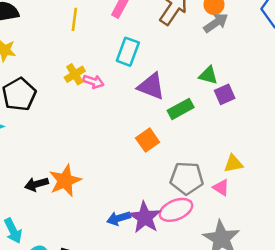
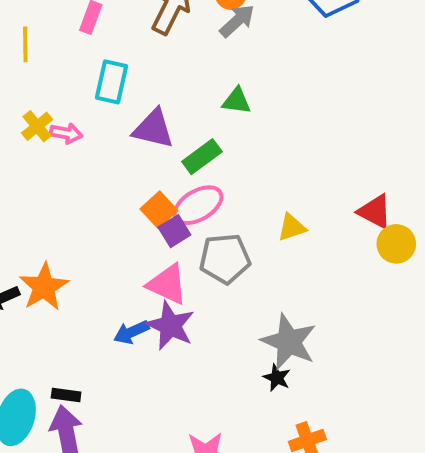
purple square: (225, 94) -> (174, 231), moved
pink triangle: (221, 188) -> (167, 284), moved, size x1.6
pink ellipse: (176, 210) -> (198, 205), moved

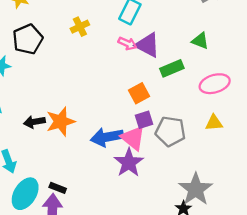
pink arrow: (66, 133) -> (127, 43), moved
pink ellipse: (198, 205) -> (215, 84), moved
purple square: (174, 231) -> (144, 120), moved
blue arrow: (131, 332) -> (107, 137), moved, size x1.5

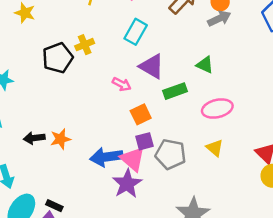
black pentagon: (28, 39) -> (58, 58), moved
pink arrow: (127, 43) -> (122, 84), moved
orange star: (61, 122) -> (61, 139), size x0.7
yellow triangle: (214, 123) -> (215, 148), turned 42

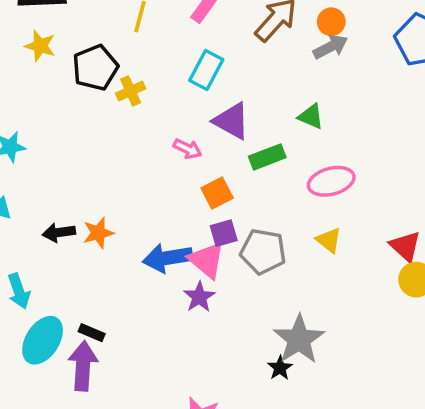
black pentagon: (58, 58) -> (95, 68), moved
purple star: (127, 184) -> (199, 297), size x0.7

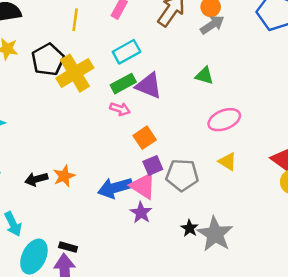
cyan rectangle: (206, 70) -> (126, 52), turned 40
yellow cross: (131, 91) -> (75, 73), size x1.8
green rectangle: (267, 157) -> (123, 84), moved
black star: (280, 368) -> (190, 228), moved

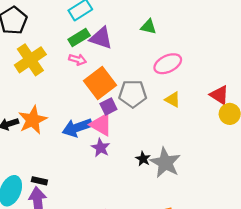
yellow cross: (75, 73) -> (30, 60), moved
orange square: (145, 138) -> (100, 83), size x1.6
gray pentagon: (182, 175) -> (133, 94), moved
orange star: (64, 176) -> (33, 120), size x1.5

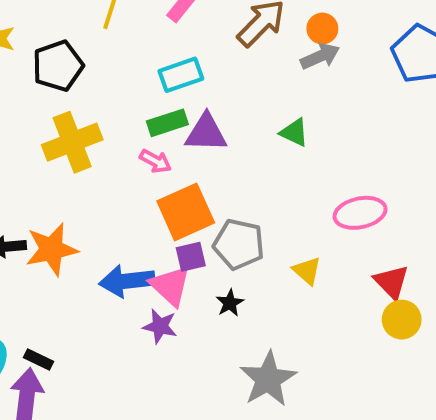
purple triangle: (101, 38) -> (206, 133), turned -30
pink ellipse: (168, 64) -> (360, 213), moved
purple star: (101, 148) -> (160, 326), turned -30
black star: (143, 159) -> (230, 303), moved

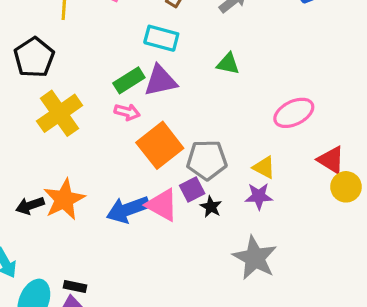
cyan rectangle: (181, 75) -> (161, 38), moved, turned 48
purple square: (191, 257) -> (192, 190), moved
purple star: (160, 326) -> (259, 196), moved

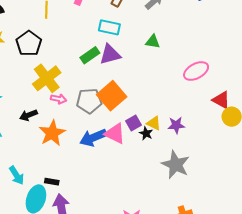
pink arrow: (127, 112) -> (59, 99), moved
gray pentagon: (207, 160) -> (89, 101), moved
yellow triangle: (264, 167) -> (154, 123), moved
black arrow: (30, 206) -> (29, 115), moved
black rectangle: (75, 287) -> (52, 182), moved

